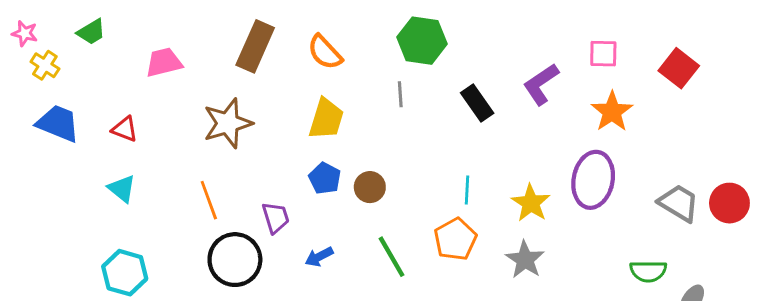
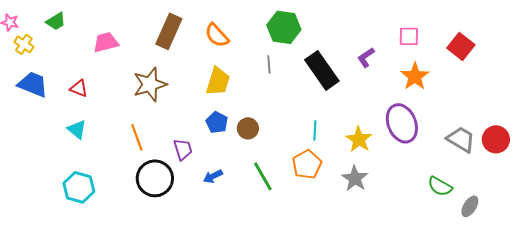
purple L-shape: (541, 84) -> (366, 57), size x0.7
black rectangle: (477, 103) -> (322, 70), size x1.5
purple ellipse: (593, 180) -> (402, 123), turned -33
green semicircle: (648, 271) -> (440, 186), turned 30

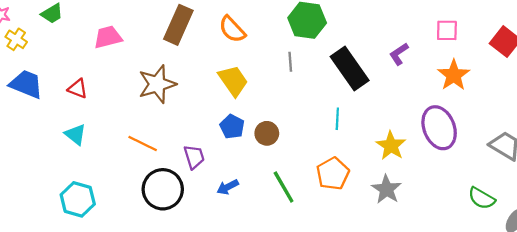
yellow trapezoid: (218, 81) -> (233, 81), turned -52
cyan line: (315, 130) -> (337, 119), moved
orange line: (137, 137) -> (143, 143), turned -44

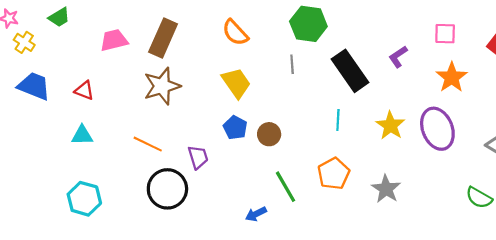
brown rectangle: (178, 25) -> (163, 38), moved
cyan triangle: (75, 134) -> (82, 135), turned -40
yellow star: (391, 146) -> (390, 125), moved
blue arrow: (228, 187) -> (256, 214), moved

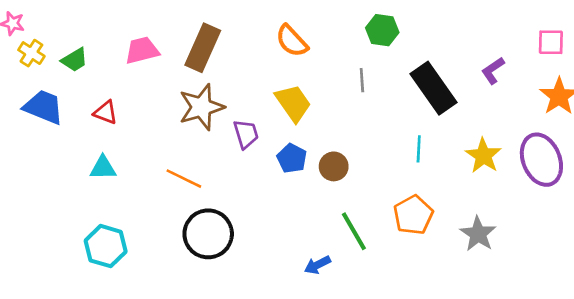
green trapezoid: (59, 17) -> (75, 60), moved
green hexagon: (308, 24) -> (382, 30), size x0.7
purple trapezoid: (198, 157) -> (246, 134), moved

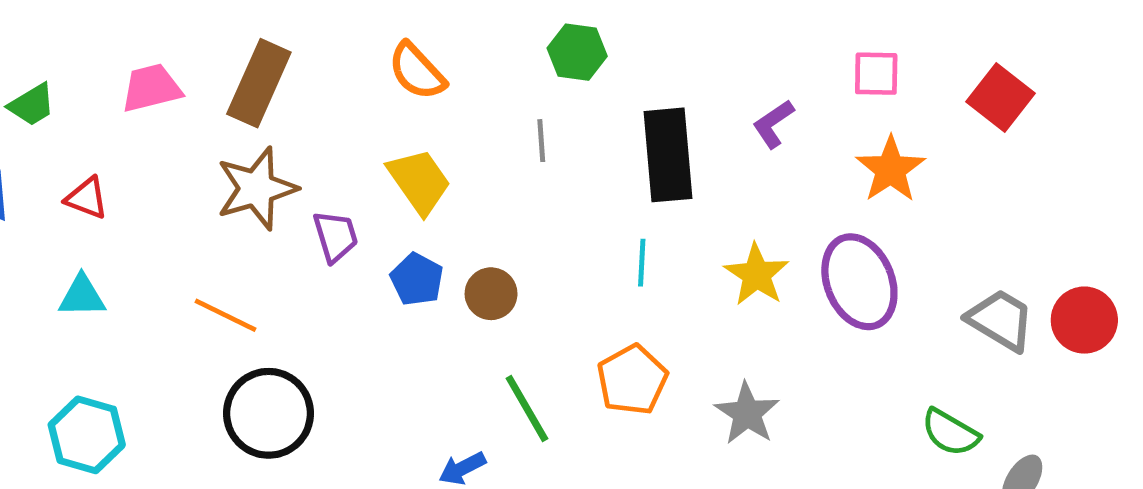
black rectangle: (434, 88) -> (668, 155), turned 30

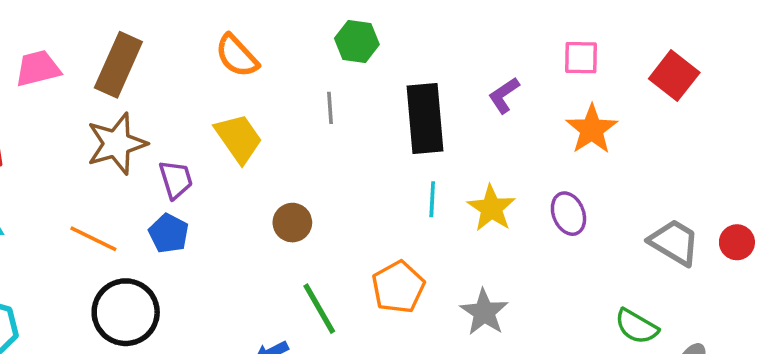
cyan line: (642, 263) -> (432, 199), moved
blue pentagon: (417, 279) -> (169, 233), moved
purple ellipse: (859, 282) -> (568, 214), size x0.6
red circle: (1084, 320) -> (737, 242), size x0.7

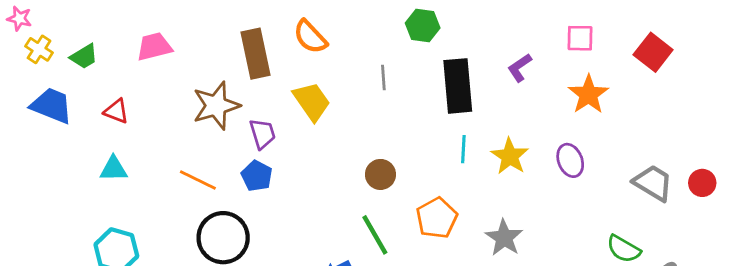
green hexagon: (357, 41) -> (423, 26), moved
brown rectangle: (118, 65) -> (255, 54), moved, turned -36
brown circle: (292, 223) -> (380, 174), moved

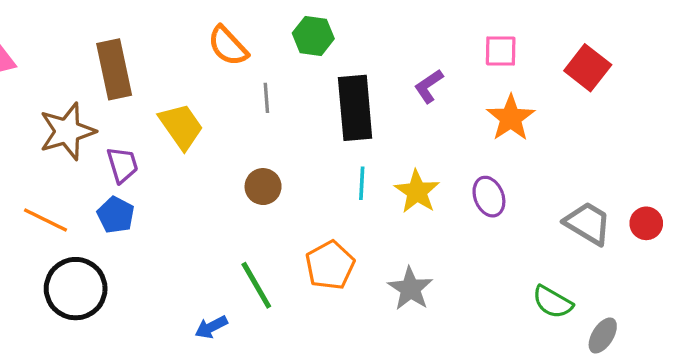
orange semicircle: (310, 37) -> (228, 46), moved
brown circle: (380, 174) -> (263, 187), moved

